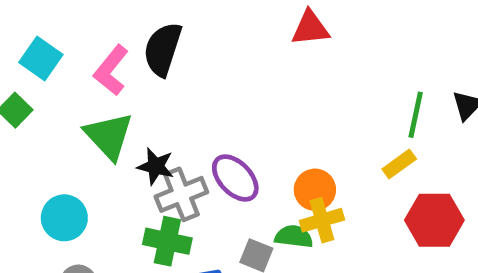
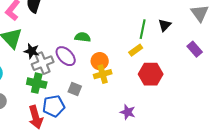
green semicircle: (294, 237) -> (83, 37), moved

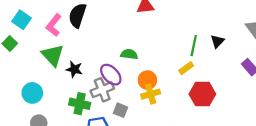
gray cross: (43, 63) -> (102, 90), moved

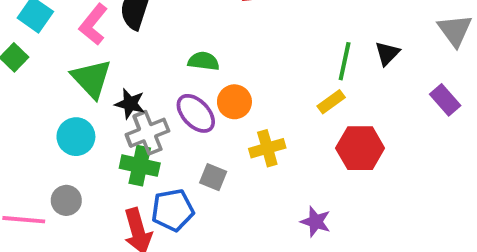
green semicircle: (129, 54) -> (204, 61), moved
orange circle: (147, 80) -> (234, 102), moved
gray cross: (102, 90) -> (147, 133), moved
cyan circle: (32, 93) -> (76, 137), moved

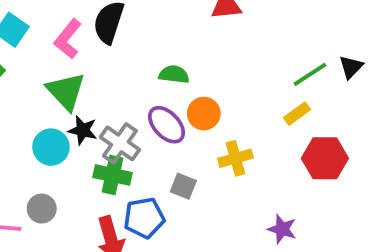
green line: (345, 61) -> (310, 74), turned 45
black star: (130, 104) -> (83, 130), moved
gray cross: (147, 133) -> (120, 143), turned -33

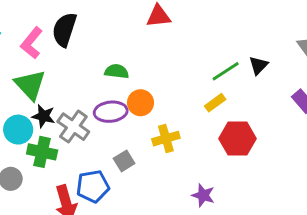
purple ellipse: (167, 125) -> (111, 112), turned -52
green cross: (112, 175) -> (42, 152), moved
gray square: (183, 186) -> (124, 161), turned 36

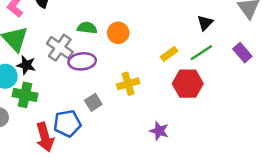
green line: (226, 71) -> (201, 53), moved
orange circle: (141, 103) -> (118, 33), moved
gray cross: (73, 127) -> (60, 48), moved

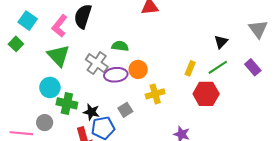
orange circle: (118, 33) -> (138, 69), moved
yellow rectangle: (169, 54) -> (190, 68), turned -32
black star: (26, 65) -> (91, 112), moved

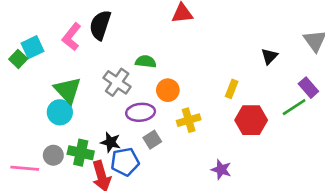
cyan square: (28, 21) -> (32, 47), moved, turned 30
green triangle: (58, 56) -> (68, 90), moved
green line: (218, 67) -> (294, 107), moved
purple ellipse: (116, 75) -> (141, 112), moved
green cross: (67, 103) -> (81, 153), moved

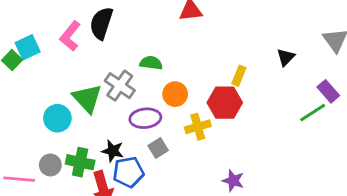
yellow rectangle: (232, 89) -> (239, 76), moved
green triangle: (68, 90) -> (87, 98), moved
red hexagon: (251, 120) -> (225, 103), moved

